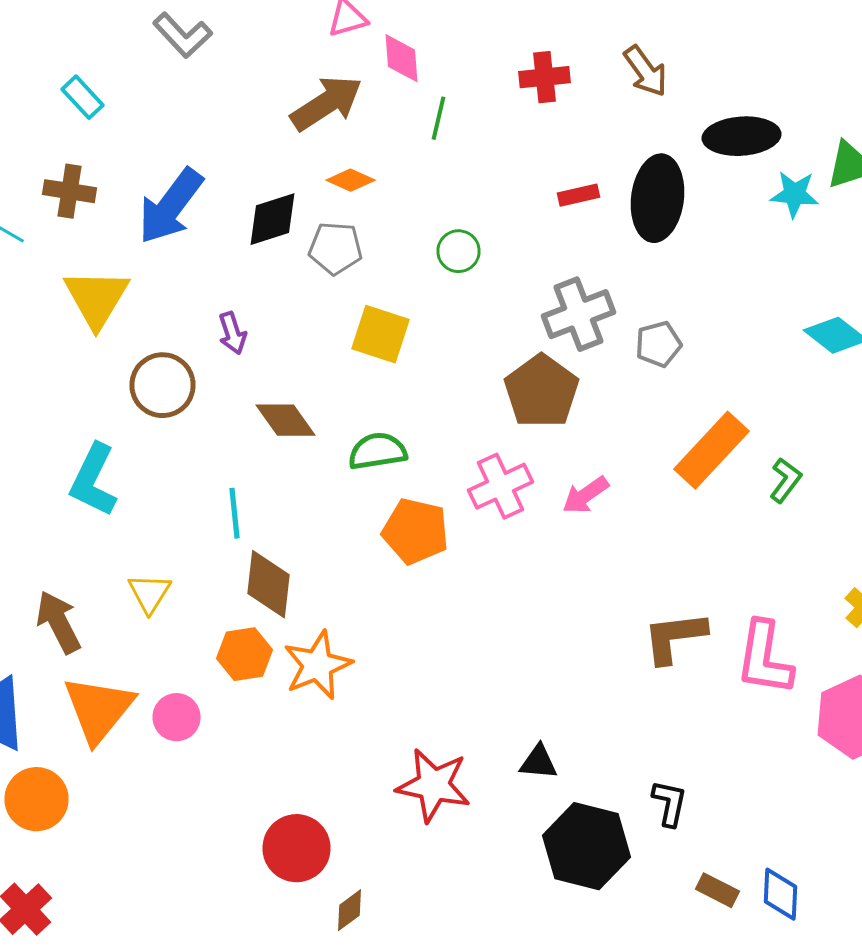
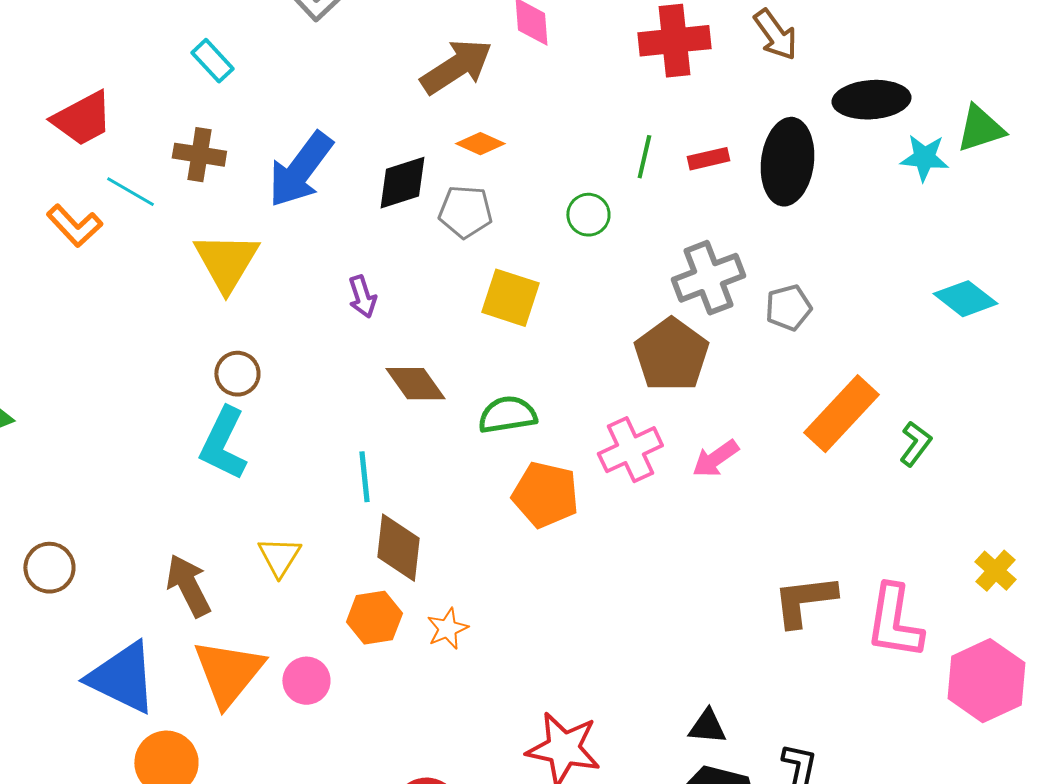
red cross: (544, 77) -> (674, 41), size x1.4
green line: (438, 118) -> (644, 157), moved
brown circle: (162, 385) -> (237, 374), moved, size x0.7
orange star: (318, 665) -> (447, 629), size x0.6
black triangle: (538, 762) -> (707, 727), moved

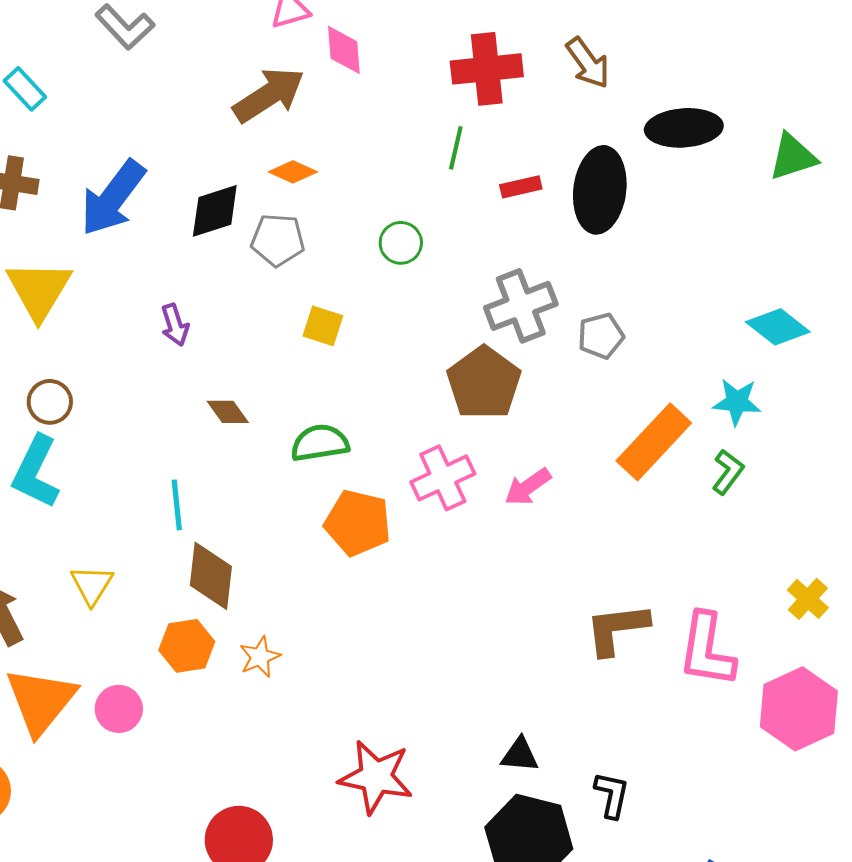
green line: (644, 157) -> (456, 148), moved
cyan star: (924, 158) -> (737, 402), moved
yellow square: (510, 298) -> (323, 326), size x0.7
brown diamond: (415, 384) -> (228, 412), size x0.7

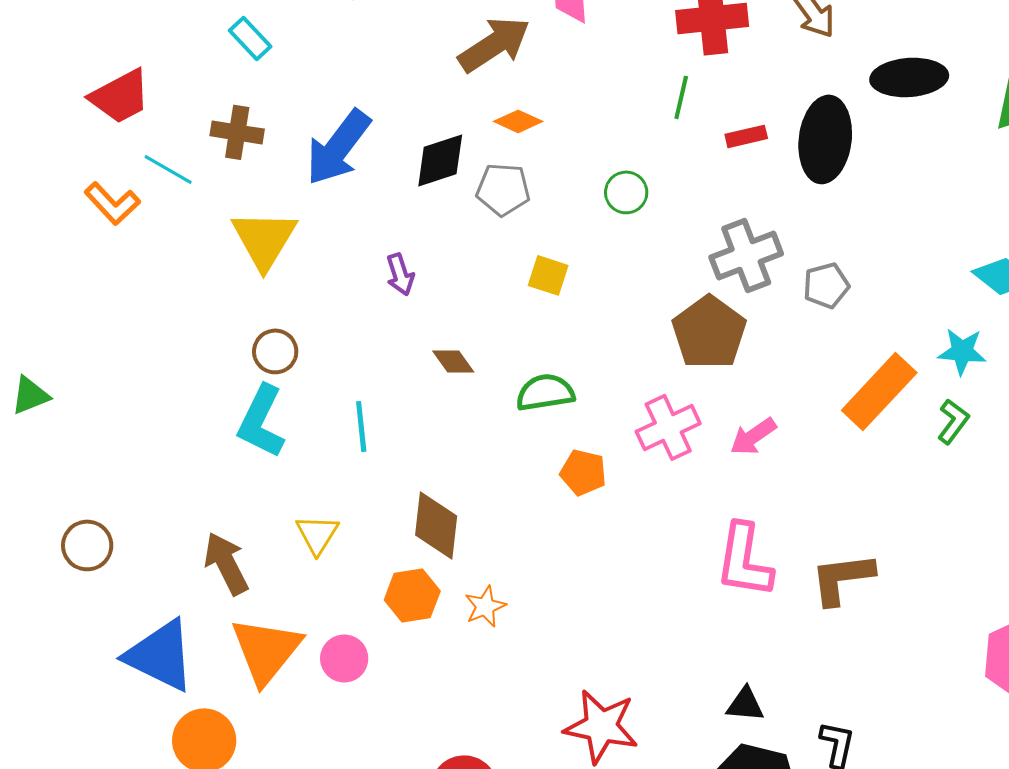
cyan line: (177, 505) -> (361, 426), moved
orange pentagon: (358, 523) -> (583, 472), size x0.7
pink L-shape: (707, 650) -> (744, 560), moved

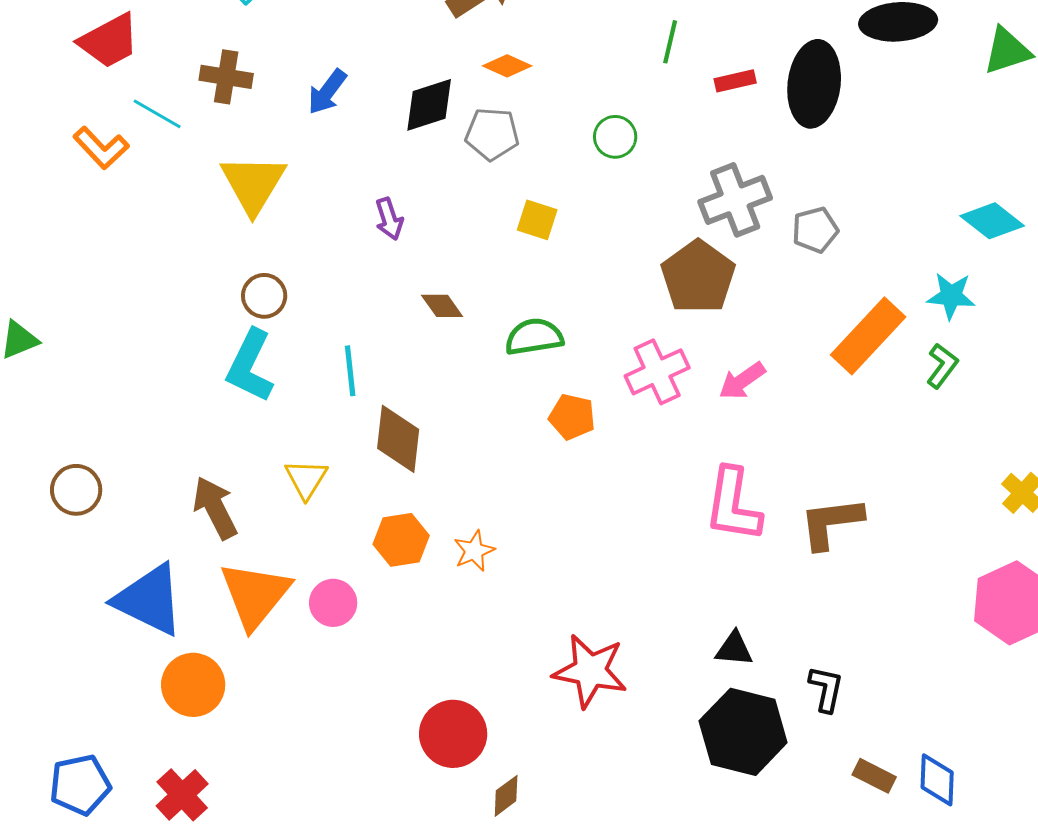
blue arrow: (338, 147) -> (327, 92), size x0.6
brown diamond: (436, 525) -> (398, 439), moved

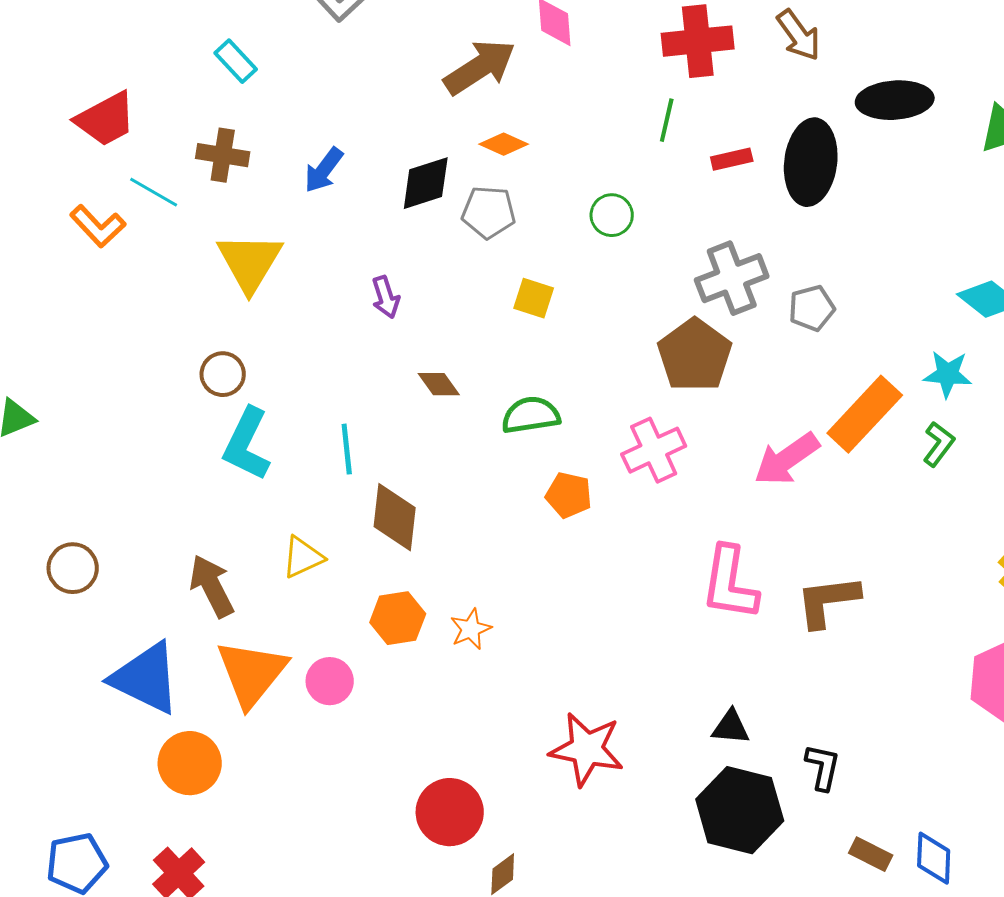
brown circle: (264, 296) -> (223, 374), moved
pink arrow: (742, 381) -> (787, 459), moved, size x1.4
yellow triangle: (306, 479) -> (303, 557), turned 33

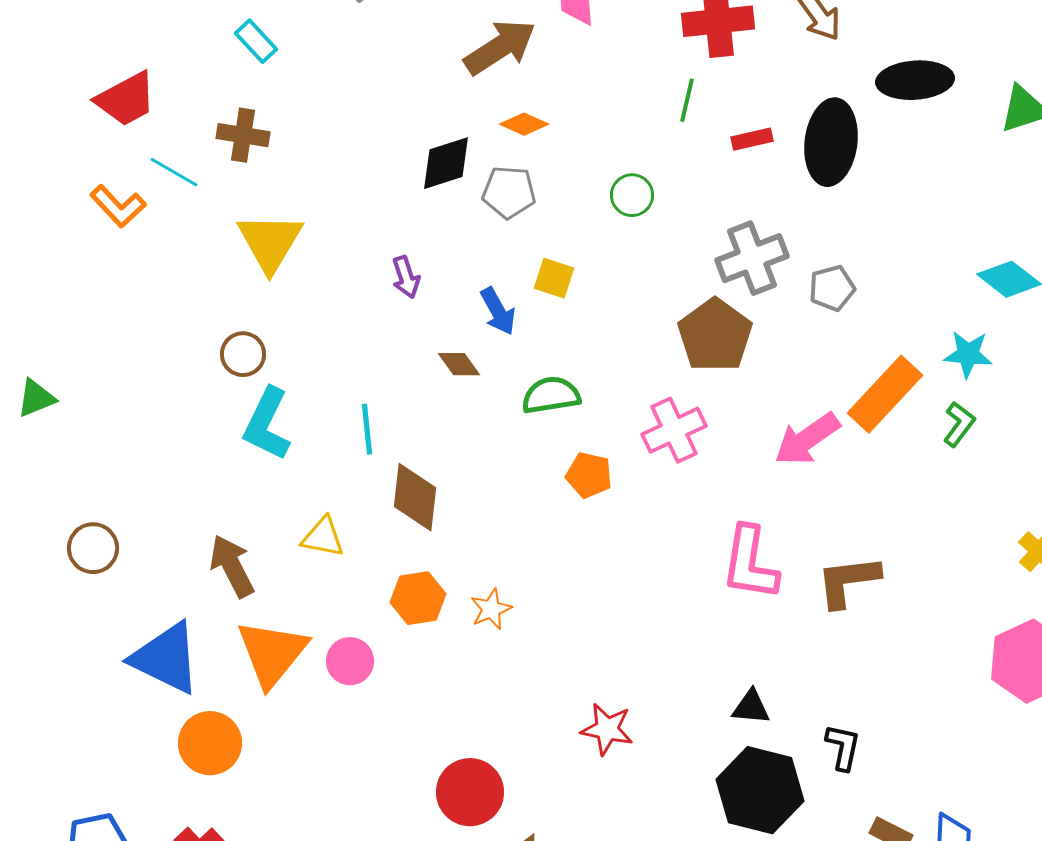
blue arrow: (324, 170) -> (498, 311), moved, turned -66
yellow triangle: (303, 557) -> (323, 537), turned 36
red star: (587, 749) -> (607, 729), size x0.7

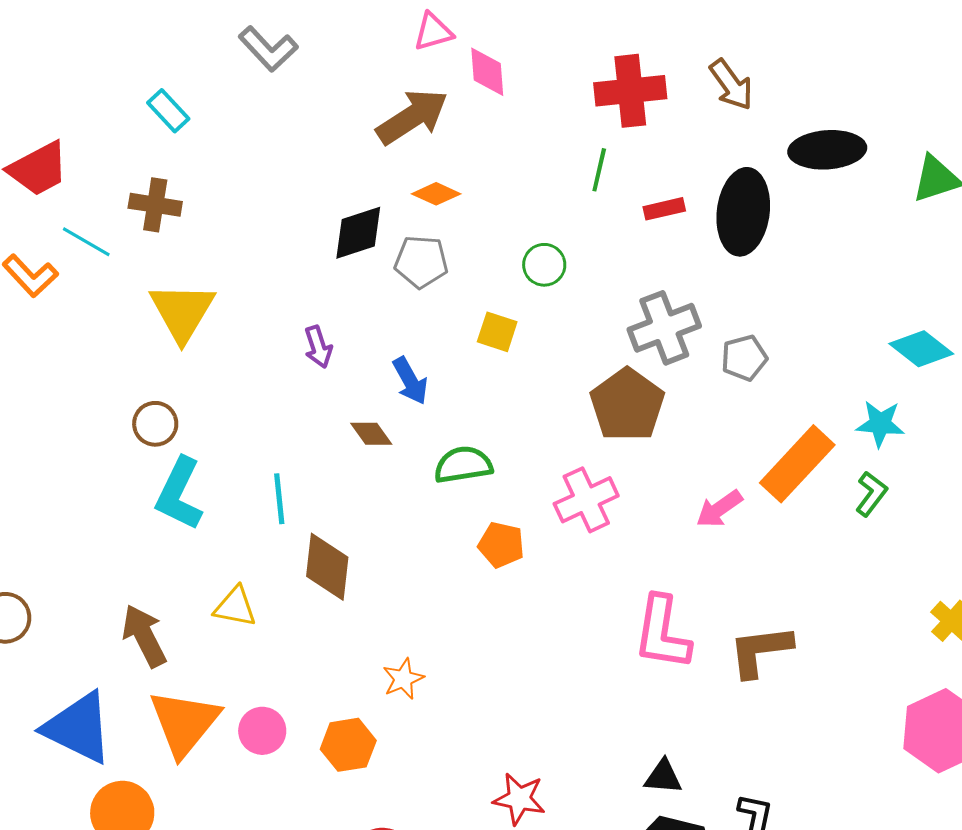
yellow square: (554, 278) -> (497, 332), moved
pink arrow: (807, 439) -> (719, 509), size x0.7
orange hexagon: (418, 598) -> (348, 745), moved

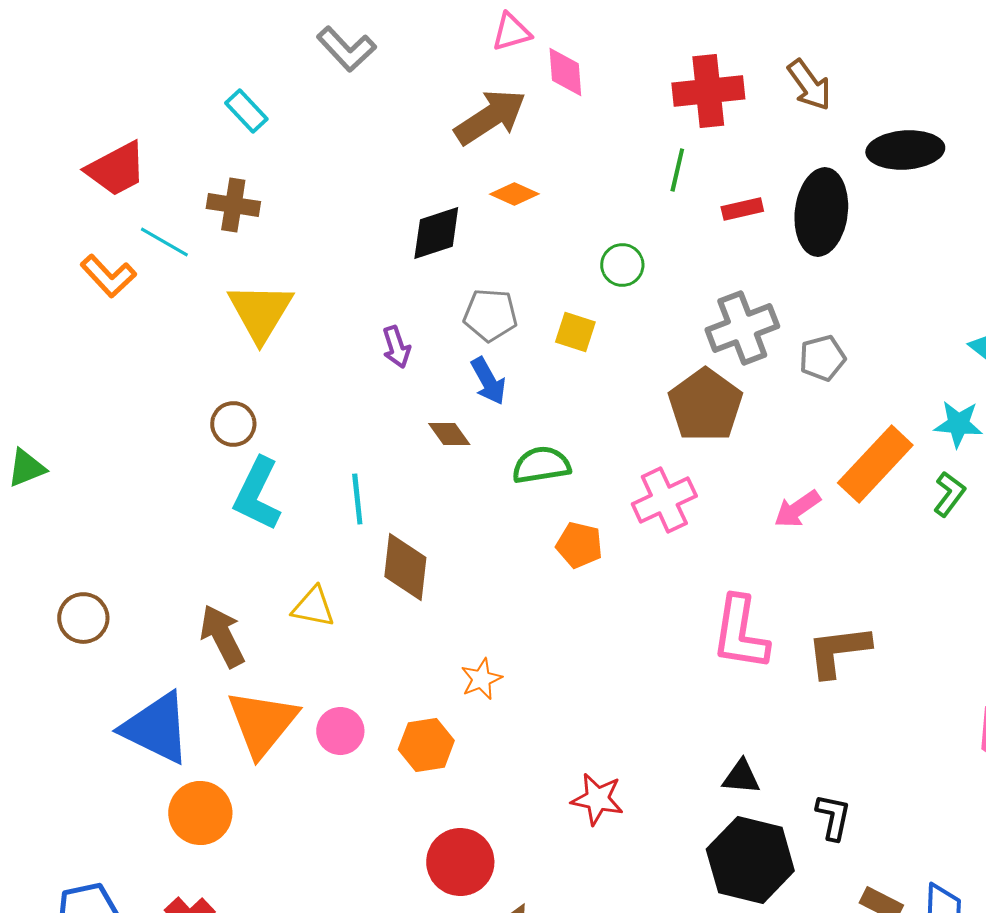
gray pentagon: (421, 262) -> (490, 315), moved

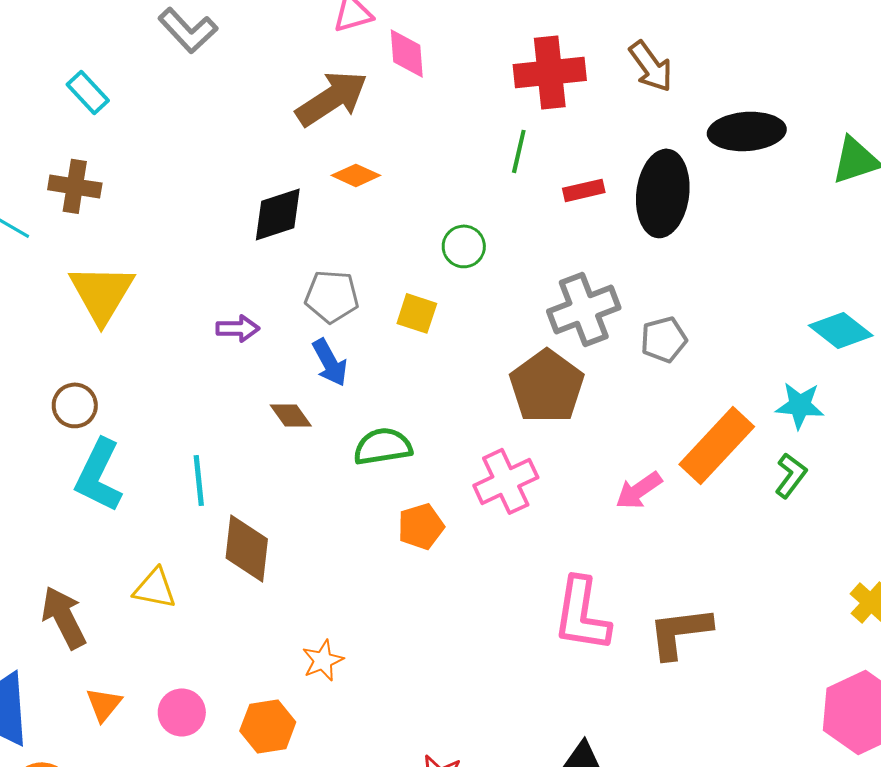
purple arrow: (396, 347) -> (238, 328), turned -72
orange pentagon: (579, 545) -> (421, 526), turned -30
orange triangle: (262, 723) -> (104, 704), size x0.5

